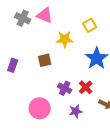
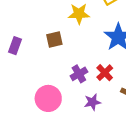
purple cross: (65, 88) -> (79, 74), turned 32

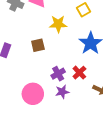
purple star: (92, 102) -> (62, 92), moved

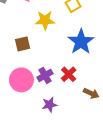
purple star: (62, 92) -> (50, 105), moved
pink circle: (33, 94) -> (21, 80), moved

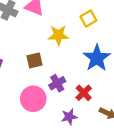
purple cross: (45, 75) -> (57, 83), moved
purple star: (50, 105) -> (69, 117), moved

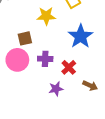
purple cross: (57, 83) -> (45, 59), turned 32
pink circle: (33, 99) -> (17, 60), moved

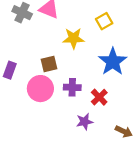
brown arrow: (90, 86) -> (124, 131), moved

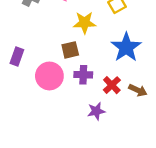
brown square: (49, 64) -> (70, 50), moved
brown arrow: (124, 131) -> (138, 90), moved

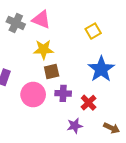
yellow star: (85, 23) -> (44, 50), moved
brown arrow: (138, 90) -> (112, 128), moved

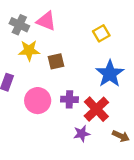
yellow star: (44, 50) -> (29, 50), moved
brown square: (52, 71) -> (56, 61), moved
red cross: (89, 103) -> (96, 109), size x1.5

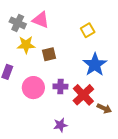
purple star: (82, 134) -> (60, 125), moved
brown arrow: (121, 136) -> (104, 108), moved

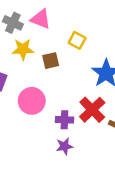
yellow square: (88, 30) -> (77, 40), moved, turned -32
purple cross: (60, 87) -> (64, 120), moved

